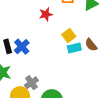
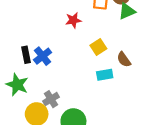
cyan rectangle: (74, 48) -> (105, 75), moved

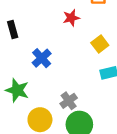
black rectangle: (26, 55) -> (13, 29), moved
gray cross: (51, 99) -> (69, 101), moved

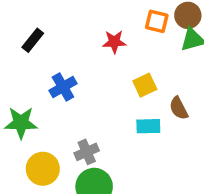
black rectangle: (13, 29) -> (33, 40), turned 42
green star: (17, 90) -> (21, 123), turned -30

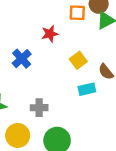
blue cross: (63, 87) -> (22, 59), moved
gray cross: (87, 152) -> (39, 108), moved, turned 35

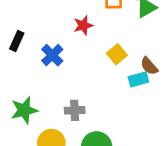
cyan rectangle: (87, 89) -> (138, 79), moved

